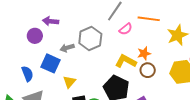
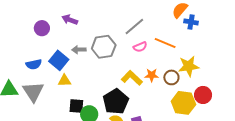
purple circle: (35, 36) -> (42, 28), moved
brown circle: (148, 70) -> (171, 77), moved
blue semicircle: (27, 74) -> (34, 64), turned 84
yellow triangle: (69, 82) -> (64, 81), moved, turned 32

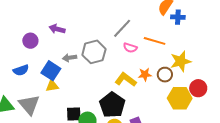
pink semicircle: (140, 47) -> (130, 48), turned 48
blue semicircle: (34, 64) -> (21, 70), moved
yellow triangle: (64, 81) -> (52, 86), moved

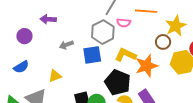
gray hexagon: (94, 52) -> (103, 32), moved
blue square: (51, 71) -> (92, 55), moved, turned -30
orange star: (145, 75) -> (146, 66), moved, size x1.6

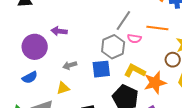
purple circle: (24, 36) -> (35, 47), size x1.6
gray arrow: (66, 45) -> (70, 65), moved

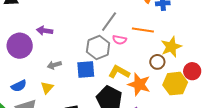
blue semicircle: (30, 77) -> (19, 86), moved
orange star: (155, 83) -> (139, 84), turned 30
yellow triangle: (63, 88) -> (47, 88), turned -32

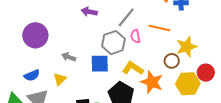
purple arrow: (45, 31) -> (89, 12), moved
pink semicircle: (120, 40) -> (135, 36), turned 64
gray arrow: (54, 65) -> (69, 57), turned 32

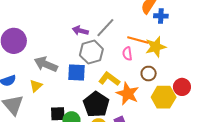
purple arrow: (89, 12) -> (80, 31), moved
pink semicircle: (135, 36) -> (127, 54), moved
yellow star: (187, 47) -> (156, 47), moved
gray arrow: (69, 57) -> (46, 64), size x1.6

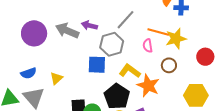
purple arrow: (80, 31) -> (89, 25), moved
gray arrow: (46, 64) -> (67, 31), moved
red circle: (182, 87) -> (205, 57), moved
yellow hexagon: (164, 97) -> (196, 95), moved

